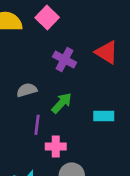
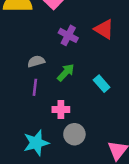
cyan rectangle: (104, 116) -> (102, 84), turned 49
purple line: (37, 125) -> (35, 87), moved

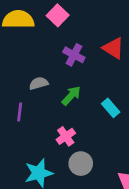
purple line: (35, 87) -> (20, 112), moved
pink cross: (61, 110) -> (66, 136), turned -35

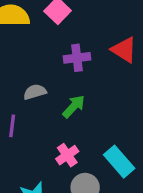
purple cross: (74, 55) -> (77, 58), turned -35
cyan rectangle: (111, 108) -> (119, 162), moved, size x1.4

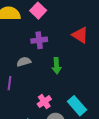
purple cross: (77, 58) -> (39, 40), moved
green arrow: (74, 106) -> (57, 66), moved, turned 133

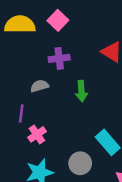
pink cross: (44, 102) -> (37, 134), moved

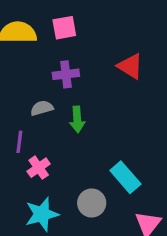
pink square: (58, 20) -> (64, 28), turned 36
green arrow: (81, 91) -> (77, 119), moved

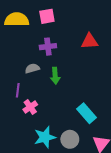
red triangle: (130, 66) -> (90, 41), turned -36
gray circle: (92, 203) -> (70, 139), moved
cyan star: (42, 214) -> (45, 137), moved

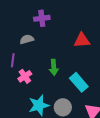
red triangle: (90, 41) -> (82, 40), moved
green arrow: (55, 76) -> (54, 67), moved

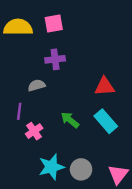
green arrow: (54, 67) -> (70, 120), turned 133
cyan rectangle: (79, 82) -> (106, 121), moved

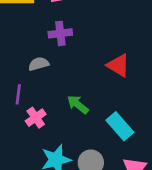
red triangle: (105, 87) -> (118, 65), turned 35
cyan rectangle: (106, 121) -> (120, 126), moved

